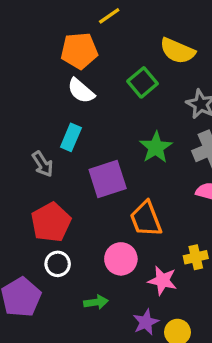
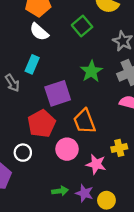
red pentagon: (51, 222) -> (41, 124), moved
green arrow: (96, 302) -> (60, 191), moved
purple star: (146, 322) -> (84, 193), turned -30

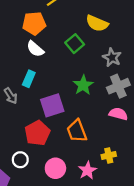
pink circle: (67, 149) -> (55, 168), moved
pink star: (96, 164) -> (87, 170), turned 30

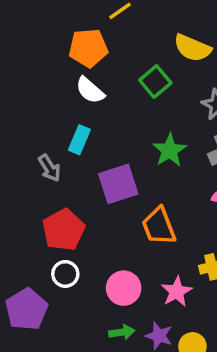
red pentagon: (37, 133) -> (64, 230), moved

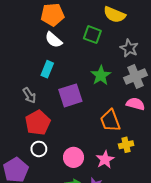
green square: (155, 81) -> (92, 35), turned -30
gray arrow: (49, 168) -> (29, 95), moved
orange trapezoid: (159, 226) -> (110, 121), moved

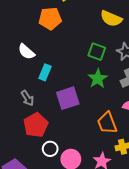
green square: (92, 35) -> (97, 52), moved
white semicircle: (54, 40) -> (26, 52), moved
white circle: (39, 149) -> (50, 149), moved

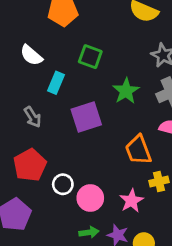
green square: (97, 52) -> (90, 57), moved
red pentagon: (36, 125) -> (30, 165), moved

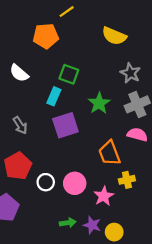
cyan rectangle: (56, 83) -> (54, 96), moved
pink circle: (90, 198) -> (75, 183), moved

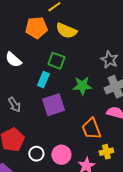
yellow semicircle: (114, 36) -> (66, 31), moved
green star: (99, 103) -> (82, 86), turned 30

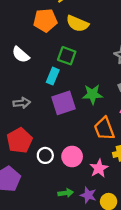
green star: (82, 86) -> (92, 94), moved
gray arrow: (14, 105) -> (22, 103), turned -63

